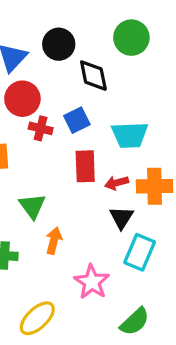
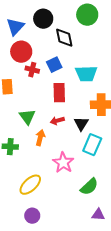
red arrow: (117, 183) -> (57, 121), moved

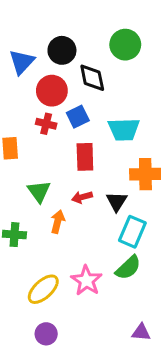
red circle: (21, 52) -> (52, 91), moved
pink star: (63, 163) -> (86, 281), moved
green semicircle: (89, 187) -> (128, 268), moved

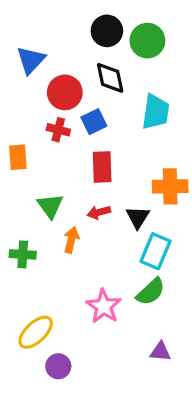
black circle: (62, 50) -> (107, 31), moved
cyan trapezoid: (124, 129) -> (156, 112), moved, turned -80
yellow ellipse: (43, 289) -> (36, 332), moved
purple triangle: (141, 332) -> (160, 352), moved

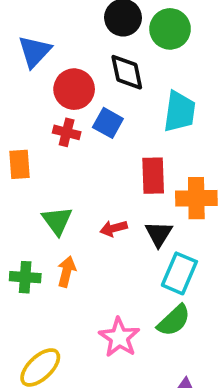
blue square: (94, 122) -> (108, 123), turned -35
red rectangle: (102, 167) -> (153, 176), moved
orange arrow: (71, 240) -> (67, 272), moved

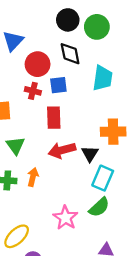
blue square: (108, 123) -> (58, 85), turned -36
red rectangle: (153, 176) -> (54, 118), moved
green triangle: (57, 221) -> (15, 146), moved
red arrow: (114, 228) -> (62, 150), size x1.6

